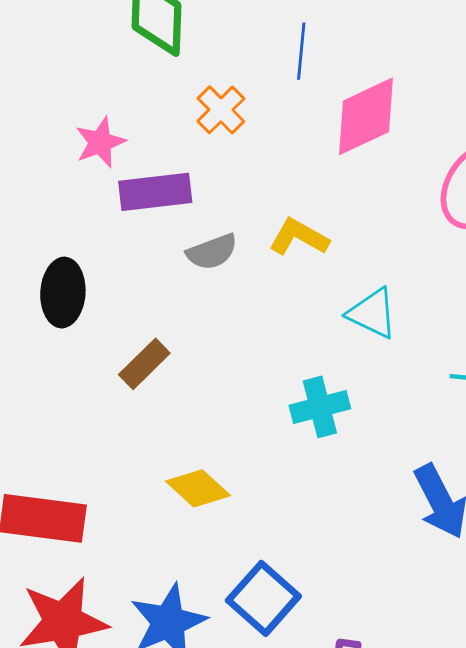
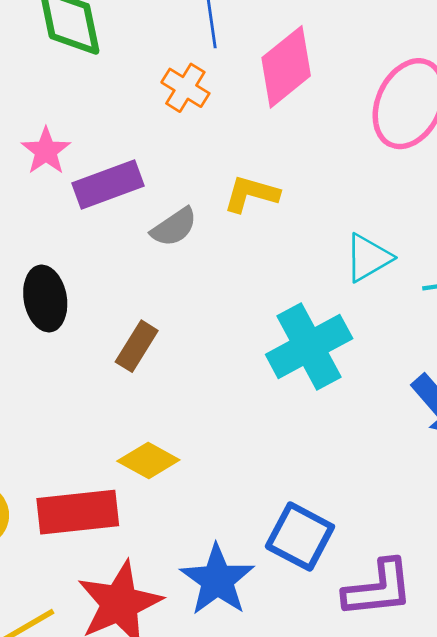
orange cross: (221, 110) -> (185, 88), moved
cyan triangle: (372, 313) -> (368, 258), moved, turned -42
cyan cross: (320, 407) -> (309, 346), size x1.5
yellow diamond: (198, 488) -> (148, 460), moved

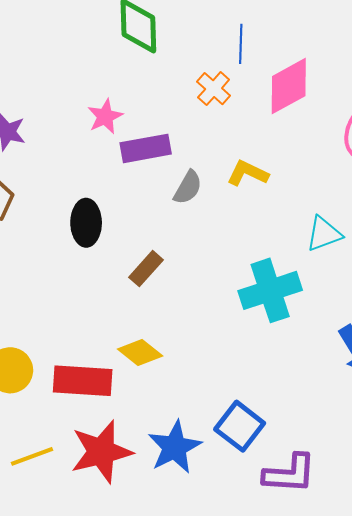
gray semicircle: (174, 227) -> (188, 187), turned -36

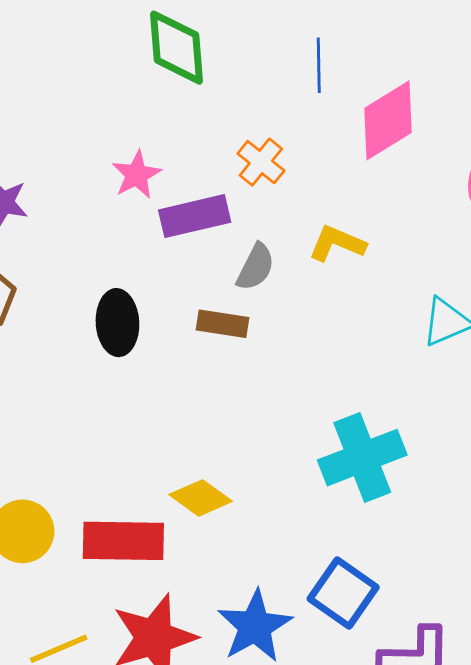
orange cross: (214, 89) -> (261, 162), moved
brown rectangle: (146, 269) -> (222, 324), moved, turned 60
cyan cross: (270, 290) -> (362, 458), moved

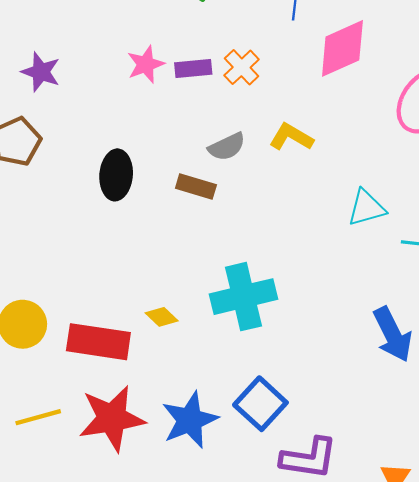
purple rectangle: (195, 216) -> (193, 68), moved, size x0.7
gray semicircle: (256, 267) -> (227, 147), turned 30
cyan cross: (362, 458) -> (243, 297), moved
yellow diamond: (201, 498) -> (162, 317), size x0.7

